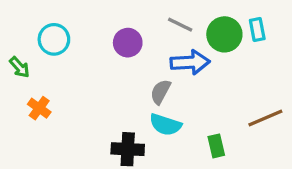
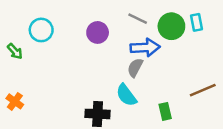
gray semicircle: (161, 92) -> (135, 68), moved
orange cross: (39, 108) -> (15, 101), moved
cyan semicircle: (165, 125) -> (126, 95), turned 35

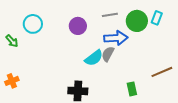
gray line: (138, 19) -> (110, 15), turned -35
cyan rectangle: (197, 22) -> (157, 18), turned 32
cyan semicircle: (126, 95) -> (94, 58), moved, turned -90
orange cross: (15, 101) -> (12, 81), turned 32

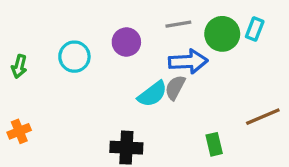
cyan circle: (33, 24) -> (74, 57), moved
green arrow: (12, 41) -> (19, 66), turned 56

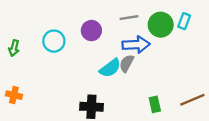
brown line: (263, 117) -> (192, 100), moved
orange cross: (19, 131) -> (14, 95), turned 35

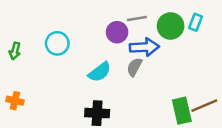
purple circle: (91, 31) -> (117, 32), moved
cyan semicircle: (110, 68) -> (100, 72), moved
green rectangle: (155, 104) -> (182, 111), moved, size x1.5

